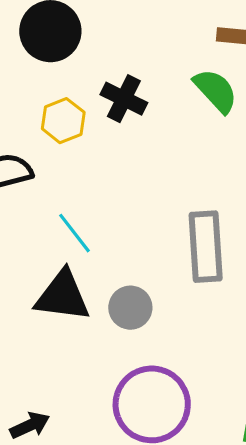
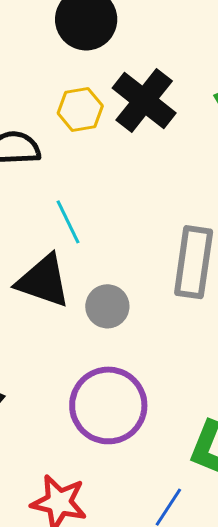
black cross: (124, 99) -> (144, 100), size x1.4

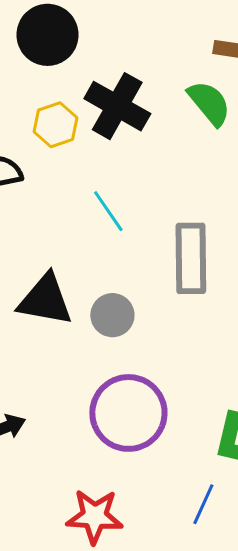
cyan line: (68, 222) -> (108, 211), moved

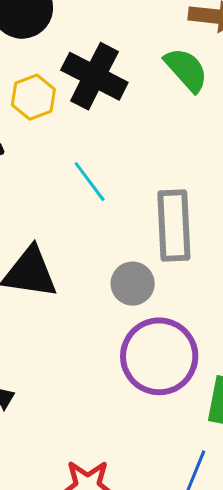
gray circle: (112, 315) -> (133, 284), moved
purple circle: (128, 413) -> (159, 356), moved

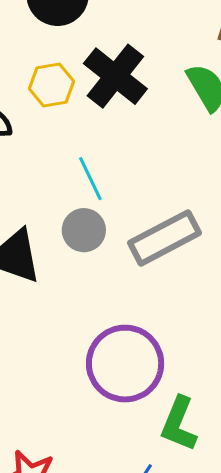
gray rectangle: (174, 225) -> (165, 238), turned 54
gray circle: (133, 284) -> (84, 230), moved

